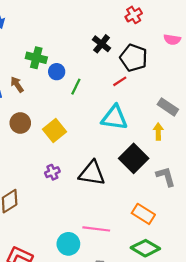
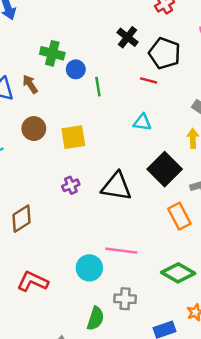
red line: (120, 81) -> (149, 80), turned 48
green line: (76, 87) -> (98, 87), turned -35
cyan triangle: (114, 118) -> (142, 122), size x0.6
yellow square: (54, 130) -> (73, 137), turned 30
orange rectangle: (143, 214) -> (179, 216), moved, turned 30

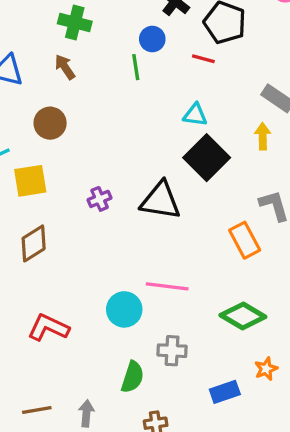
blue circle: (76, 69) -> (152, 39), moved
brown arrow: (30, 84) -> (65, 67), moved
yellow square: (73, 137) -> (30, 181), moved
black square: (165, 169) -> (207, 158), moved

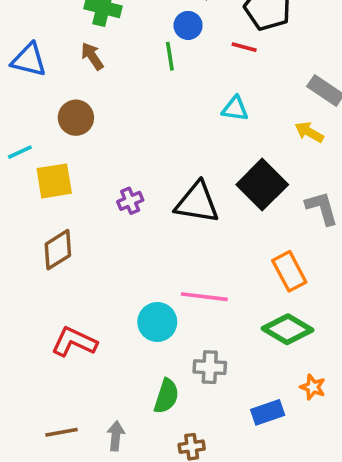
yellow arrow: (263, 136) -> (309, 132), turned -60
black square: (207, 158) -> (262, 185), moved
orange rectangle: (245, 240) -> (289, 271), moved
orange star: (266, 369) -> (313, 387), turned -30

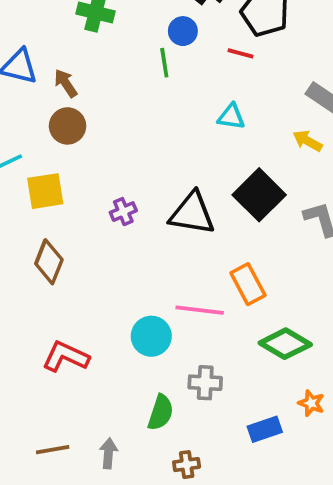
brown arrow: (92, 56) -> (66, 83), moved
brown diamond: (58, 250) -> (49, 262), turned -36
orange rectangle: (289, 271) -> (248, 284), moved

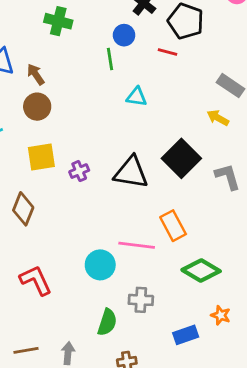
cyan triangle: (231, 117) -> (137, 97), moved
yellow square: (45, 191) -> (41, 157), moved
red L-shape: (66, 357) -> (36, 280), turned 40

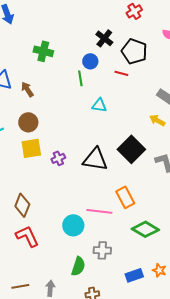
brown circle: (37, 107) -> (28, 122), moved
brown diamond: (23, 209) -> (22, 205), moved
orange star: (221, 315) -> (159, 270), moved

